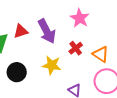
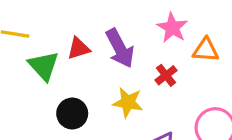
orange triangle: (101, 54) -> (206, 50), moved, turned -30

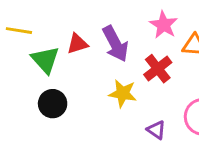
red cross: (166, 75) -> (158, 69), size x1.4
black circle: (72, 113) -> (53, 104), moved

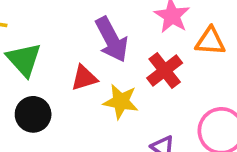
red triangle: (77, 44) -> (84, 78), moved

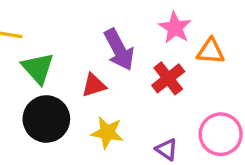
yellow star: (121, 102) -> (107, 133), moved
black circle: (33, 114) -> (46, 119), size x1.4

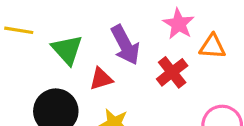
green triangle: (38, 68) -> (67, 50), moved

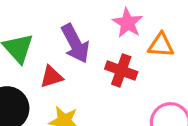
red cross: (172, 72) -> (121, 70), turned -32

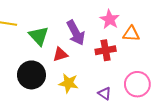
red cross: (121, 70) -> (106, 50), turned -30

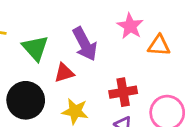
red cross: (106, 50) -> (123, 92), moved

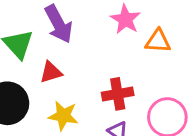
purple arrow: (85, 44) -> (59, 24), moved

